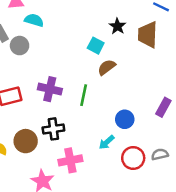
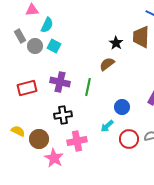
cyan semicircle: (34, 20) -> (47, 25), turned 98
black star: (117, 26) -> (116, 43), moved
cyan square: (96, 46) -> (54, 46), moved
brown circle: (26, 141) -> (39, 139), moved

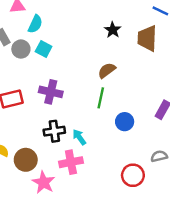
black star: (116, 43) -> (113, 30), moved
green line: (88, 87) -> (101, 98), moved
cyan arrow: (107, 126) -> (79, 137), moved, turned 96
red circle: (129, 139) -> (133, 175), moved

